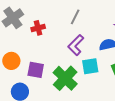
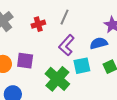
red cross: (38, 28) -> (38, 24), moved
purple square: (36, 70) -> (25, 61), moved

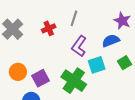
purple square: (25, 61) -> (40, 78), moved, turned -30

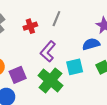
purple L-shape: (79, 46) -> (48, 51), moved

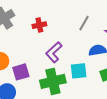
gray line: (56, 19) -> (84, 23), moved
green cross: (50, 80) -> (53, 81), turned 30

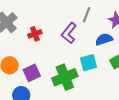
red cross: (39, 25) -> (35, 34), moved
purple L-shape: (54, 52) -> (69, 33), moved

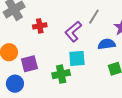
cyan square: (89, 63) -> (77, 58), moved
green cross: (65, 77) -> (61, 74), size x0.7

